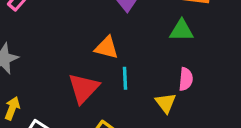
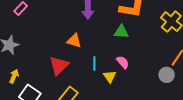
cyan line: (125, 78) -> (94, 64), moved
pink semicircle: (186, 79) -> (123, 62), turned -48

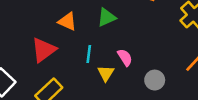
green triangle: (121, 32) -> (107, 17), moved, turned -35
gray circle: (167, 75) -> (155, 80), moved

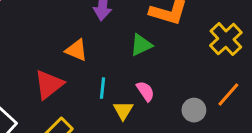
green triangle: (107, 17) -> (141, 45), moved
gray circle: (155, 80) -> (194, 110), moved

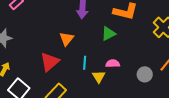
orange triangle: (76, 50) -> (67, 39), turned 49
pink semicircle: (145, 91) -> (113, 64), turned -56

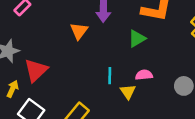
orange triangle: (67, 39) -> (79, 31), moved
red triangle: (50, 62) -> (36, 70), moved

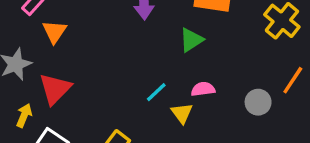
orange triangle: (79, 31) -> (54, 32), moved
cyan line: (110, 76) -> (156, 92), turned 49

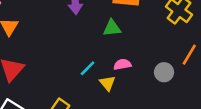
green triangle: (191, 40) -> (112, 28), turned 30

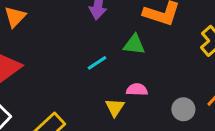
cyan line: (88, 68) -> (97, 63), moved

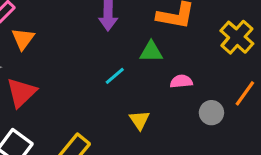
pink semicircle: (137, 90) -> (181, 81), moved

